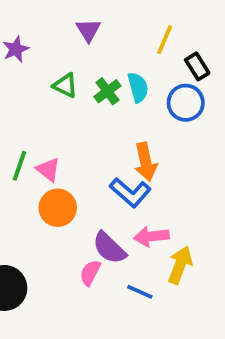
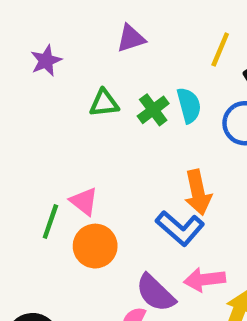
purple triangle: (88, 30) -> (131, 38), turned 44
green triangle: (65, 86) -> (104, 103), turned -32
green line: (20, 166) -> (50, 221), moved

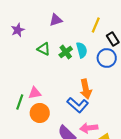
green triangle: (104, 103) -> (44, 49), turned 32
pink triangle: (84, 201) -> (35, 93), turned -48

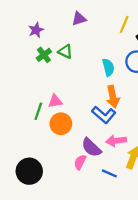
cyan semicircle: (82, 50) -> (108, 67), moved
green cross: (66, 52) -> (44, 55), moved

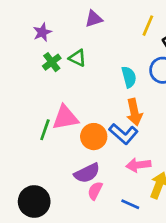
pink triangle: (55, 101) -> (65, 118), size x1.5
orange circle: (61, 124) -> (94, 137), moved
purple semicircle: (91, 147) -> (87, 173), moved, turned -70

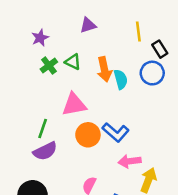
yellow line: (148, 26) -> (138, 31), turned -30
orange arrow: (134, 112) -> (104, 69), moved
pink triangle: (65, 118) -> (74, 105), moved
purple semicircle: (87, 173) -> (45, 151), moved

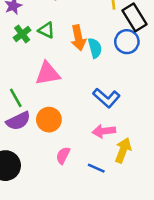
black rectangle: (160, 49) -> (135, 17), size x1.5
green line: (43, 128) -> (16, 98), turned -48
blue L-shape: (116, 132) -> (106, 98), moved
orange circle: (88, 135) -> (49, 120), moved

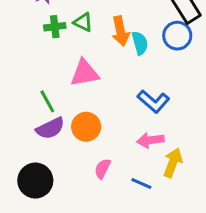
green cross: (22, 34) -> (55, 27), turned 30

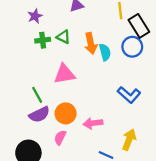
blue L-shape: (153, 101) -> (129, 95), moved
pink arrow: (150, 140) -> (93, 123), moved
pink semicircle: (103, 169) -> (60, 137), moved

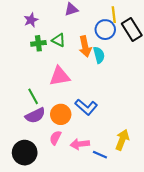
blue circle: (132, 47) -> (105, 30), moved
blue L-shape: (129, 95) -> (86, 107), moved
pink arrow: (93, 123) -> (80, 144), moved

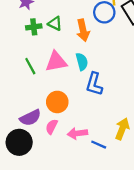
cyan semicircle: (99, 55) -> (82, 62), moved
green line: (33, 96) -> (30, 66), moved
blue L-shape: (86, 107) -> (94, 84), moved, turned 65
purple semicircle: (35, 115) -> (30, 118), moved

